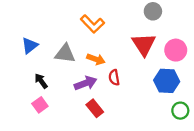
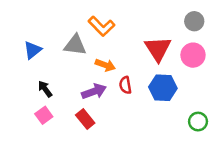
gray circle: (153, 11) -> (194, 21), moved
gray triangle: (65, 54) -> (75, 45), moved
blue hexagon: (167, 81) -> (163, 88), moved
red rectangle: (95, 108) -> (85, 119), moved

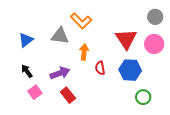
orange arrow: (105, 65) -> (84, 52), turned -105
black arrow: (45, 89) -> (27, 71), moved
purple arrow: (94, 91) -> (60, 73), moved
green circle: (198, 122) -> (143, 97), moved

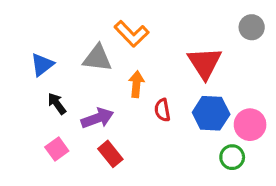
pink circle: (154, 44) -> (250, 125), moved
black arrow: (27, 71) -> (57, 104), moved

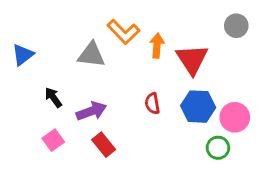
blue triangle: (42, 65) -> (23, 55), moved
orange arrow: (136, 84) -> (157, 46), moved

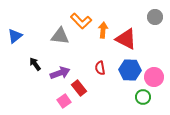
red triangle: (192, 59) -> (126, 39), turned -30
pink square: (53, 140) -> (64, 101), moved
red rectangle: (104, 145) -> (79, 88), moved

